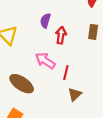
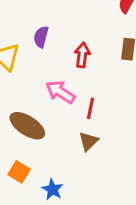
purple semicircle: (45, 21) -> (41, 37), moved
brown triangle: (75, 94) -> (88, 141), moved

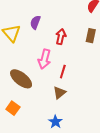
pink arrow: (60, 92) -> (44, 59), turned -114
blue star: (52, 189) -> (55, 122), moved

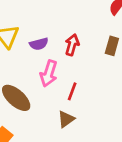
purple semicircle: (35, 22) -> (39, 44), moved, turned -128

